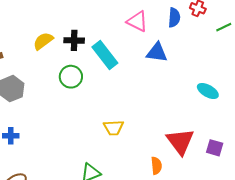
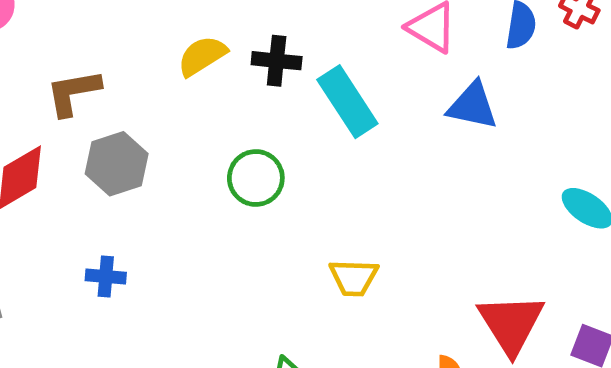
green circle: (71, 77) -> (256, 178), moved

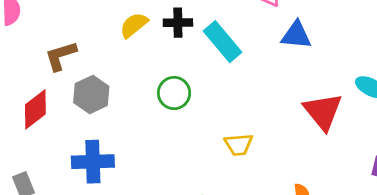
blue cross: (106, 277) -> (93, 162), size x1.8
red triangle: (511, 324) -> (323, 111), moved

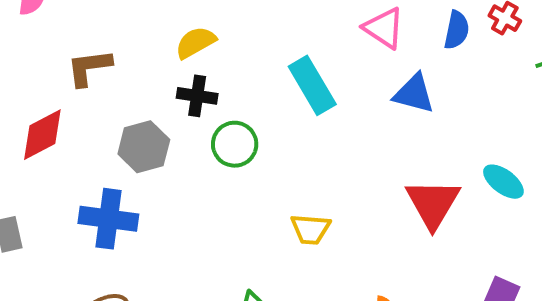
black cross: (178, 23) -> (197, 96), moved
gray hexagon: (91, 95) -> (144, 147), moved

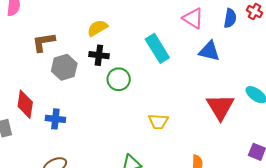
red diamond: (42, 135) -> (25, 104), moved, turned -52
gray hexagon: (144, 147) -> (64, 67), moved
blue cross: (108, 219) -> (55, 119), size x0.7

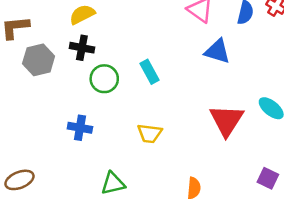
cyan rectangle: (157, 48) -> (150, 72), moved, size x0.7
blue cross: (55, 119) -> (80, 128), moved

